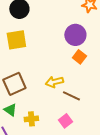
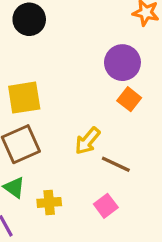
yellow square: (16, 40) -> (24, 98), moved
yellow arrow: (54, 82) -> (87, 141), turned -36

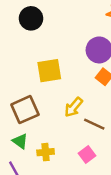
yellow square: (24, 98) -> (49, 71), moved

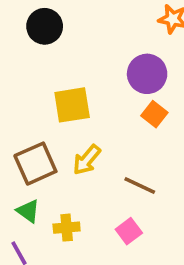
yellow arrow: (74, 107) -> (87, 160), moved

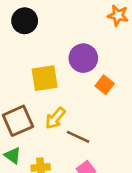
purple circle: (147, 74) -> (83, 58), moved
brown line: (140, 185) -> (78, 137), moved

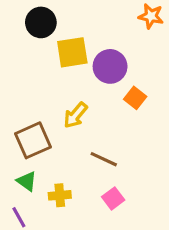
yellow square: (45, 78) -> (72, 52), moved
yellow arrow: (55, 118) -> (75, 115), moved

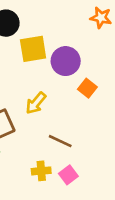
yellow cross: (60, 195) -> (41, 171), moved

